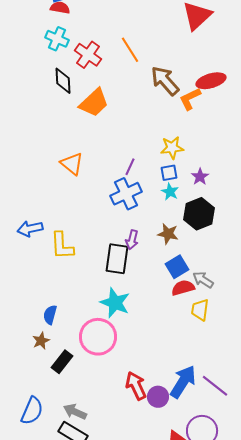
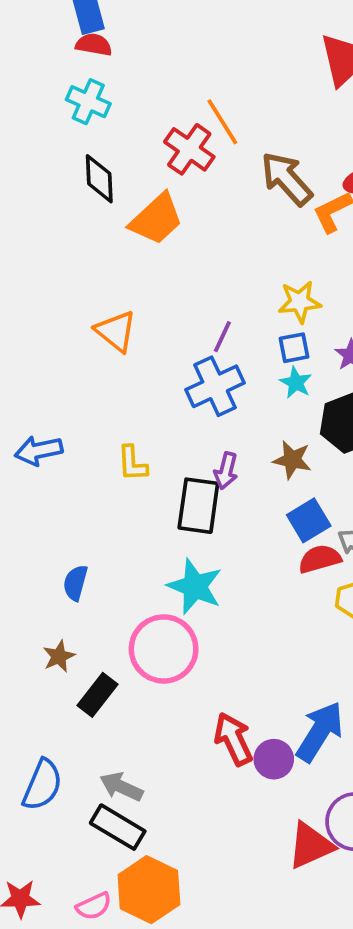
red cross: (88, 55) -> (189, 149), moved
yellow L-shape: (62, 246) -> (132, 463), moved, size x0.7
blue semicircle: (50, 315) -> (75, 583), moved

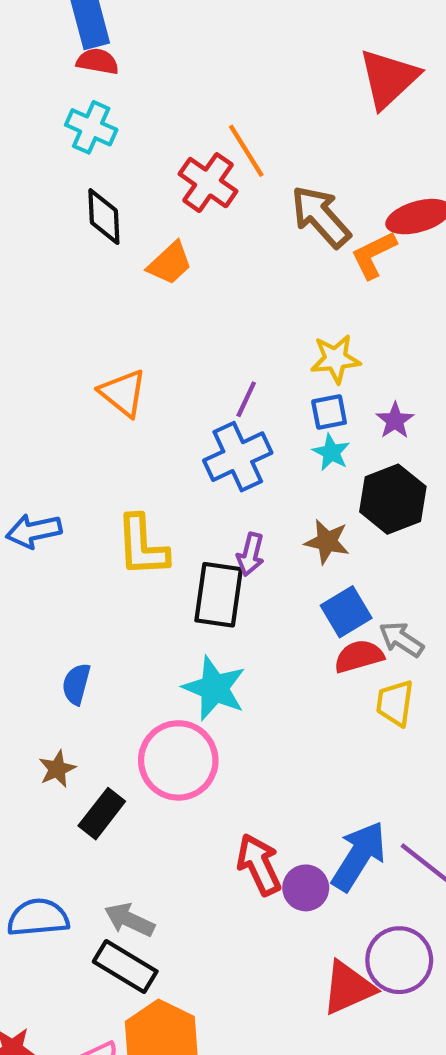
orange trapezoid: (156, 219) -> (170, 263), size x0.7
yellow L-shape: (132, 463) -> (142, 546), size x1.5
blue semicircle: (42, 785) -> (38, 918), turned -118

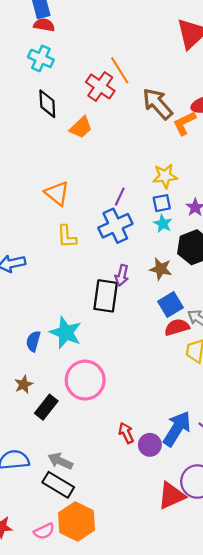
yellow L-shape: (142, 546) -> (67, 237), moved, size x0.7
cyan star: (214, 688) -> (66, 333), moved
red arrow: (259, 865) -> (126, 433), size x0.7

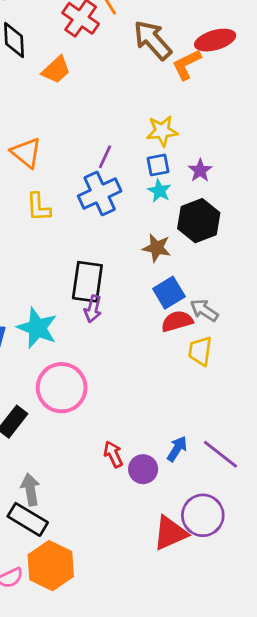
purple arrow: (122, 275) -> (93, 309), moved
blue arrow: (177, 429) -> (177, 449), size x0.6
gray arrow: (60, 461) -> (30, 490), turned 55

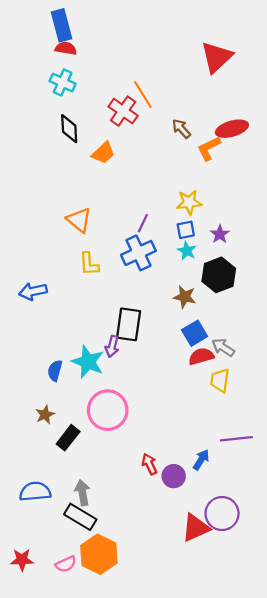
brown arrow: (153, 40) -> (181, 129), size x0.6
purple arrow: (93, 309) -> (112, 346), moved
purple line: (220, 454) -> (236, 439), moved, turned -44

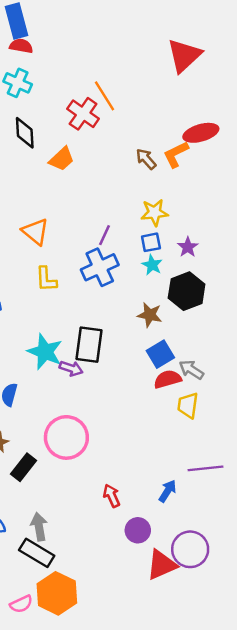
brown arrow: (181, 129) -> (146, 159), moved
purple arrow: (112, 346) -> (71, 368), turned -85
cyan star: (88, 362) -> (45, 352), moved
purple circle: (174, 476) -> (138, 530), moved

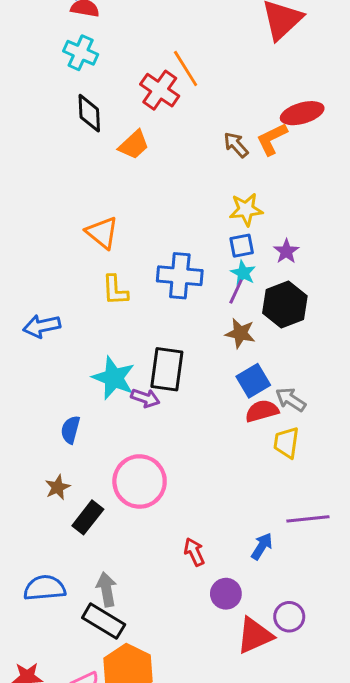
purple line: (104, 235) -> (236, 292), moved
blue cross: (100, 267) -> (180, 276), turned 30
purple circle: (190, 549) -> (289, 617), size x0.7

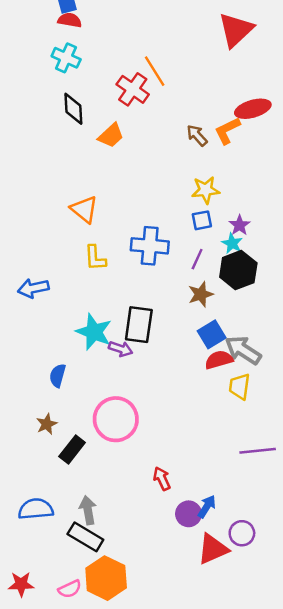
cyan star: (243, 273) -> (232, 243), moved
brown star: (240, 333) -> (201, 294), turned -30
gray arrow: (291, 399) -> (243, 350), size x1.4
blue arrow: (262, 546) -> (207, 507), moved

